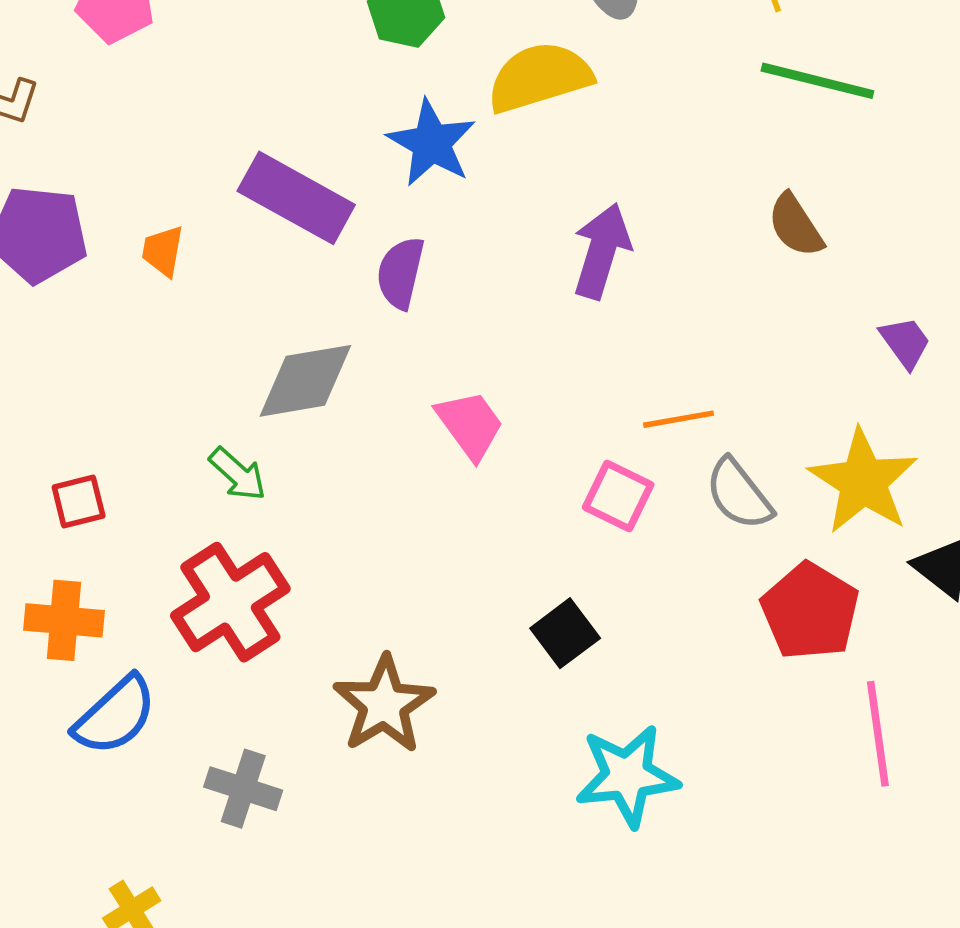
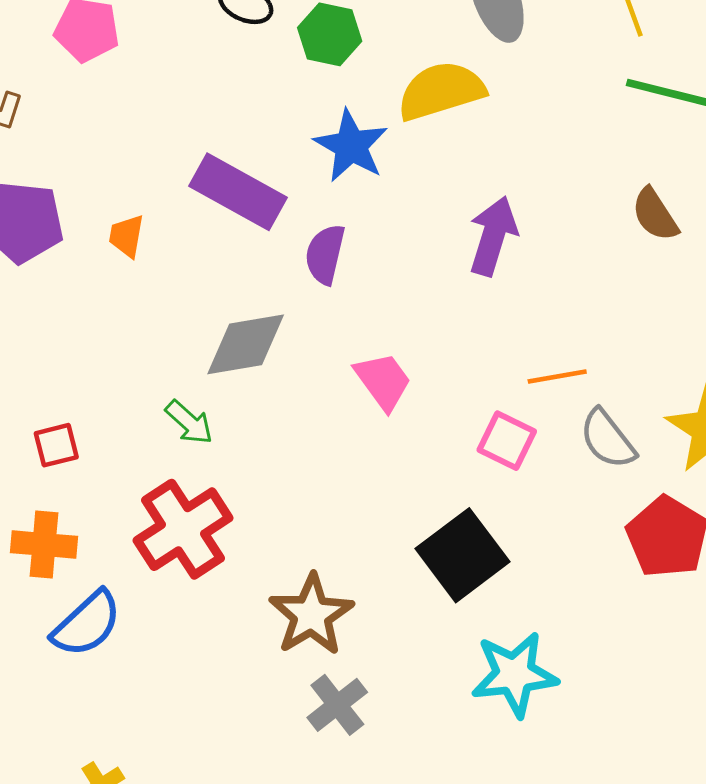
black square: (565, 633) -> (463, 555), size x1.6
gray cross: (243, 789) -> (337, 705), moved, turned 34

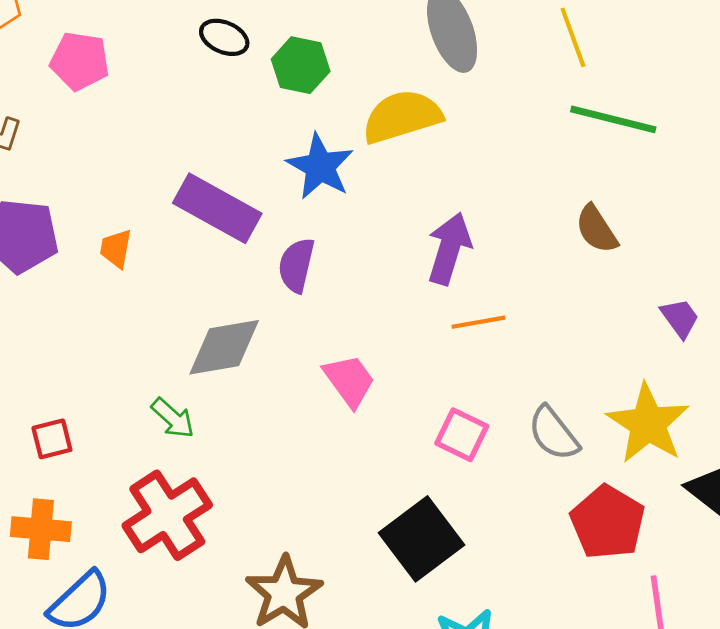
orange line: (557, 376) -> (478, 322), moved

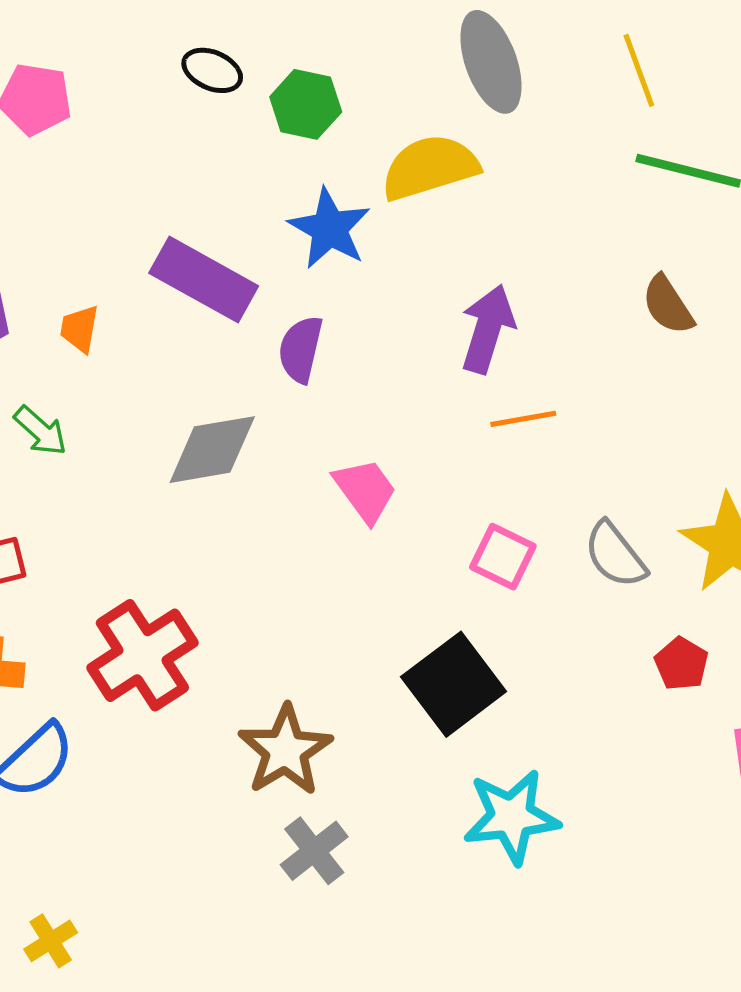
green arrow: (173, 418) -> (40, 431), moved
red pentagon: (608, 522) -> (681, 664), size x0.6

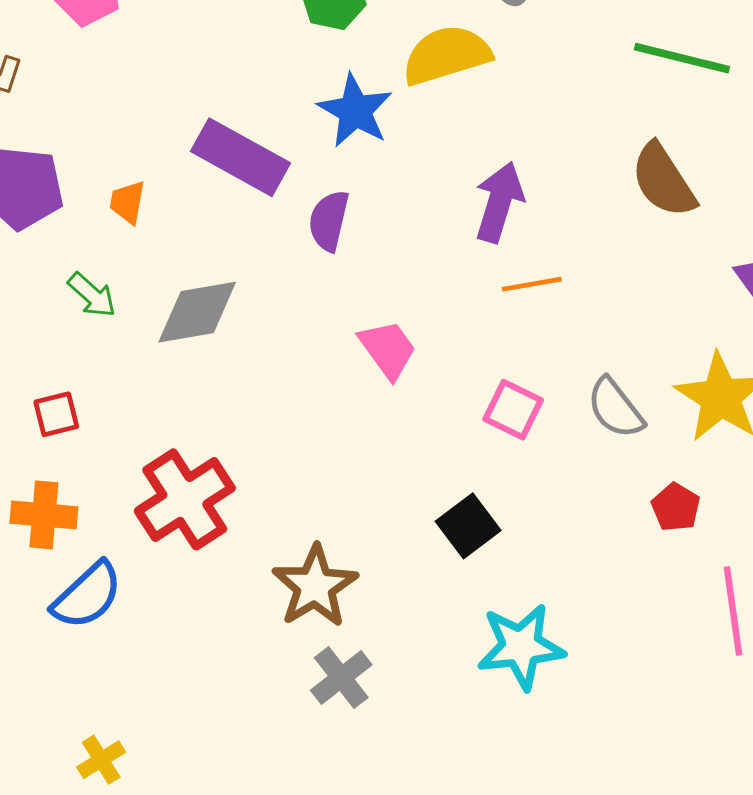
brown semicircle: (668, 305) -> (663, 180), size x1.4
gray diamond: (212, 450) -> (197, 312), moved
black square: (454, 684) -> (468, 526), size x0.7

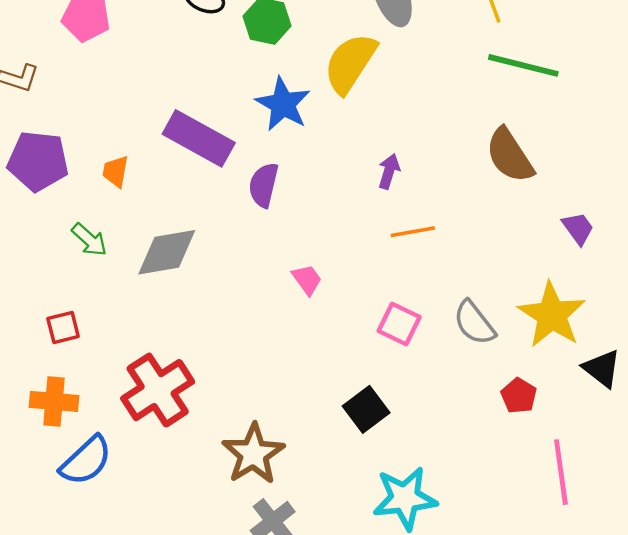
yellow semicircle: (447, 55) -> (350, 63), turned -40
purple arrow: (499, 202) -> (389, 171), size x0.6
pink trapezoid: (388, 349) -> (307, 280), size x0.7

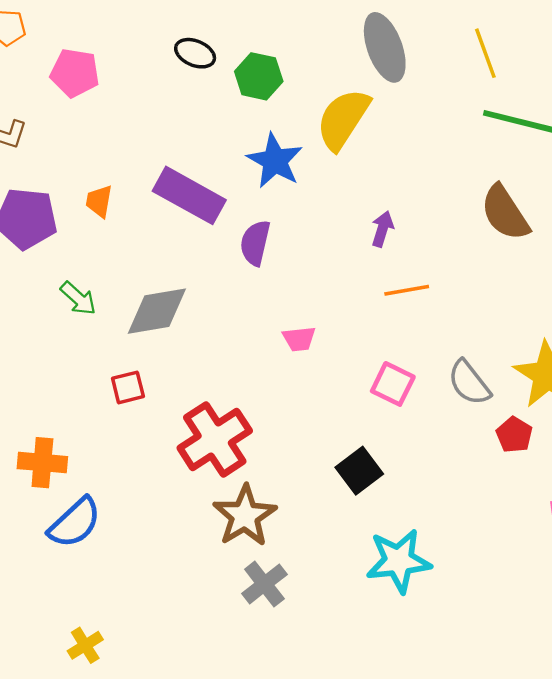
orange trapezoid: (116, 171) -> (99, 201), moved
pink trapezoid: (307, 280) -> (299, 339), turned 120
red square: (63, 327) -> (128, 387), moved
red cross: (158, 390) -> (215, 439), moved
red pentagon: (519, 396) -> (514, 435), moved

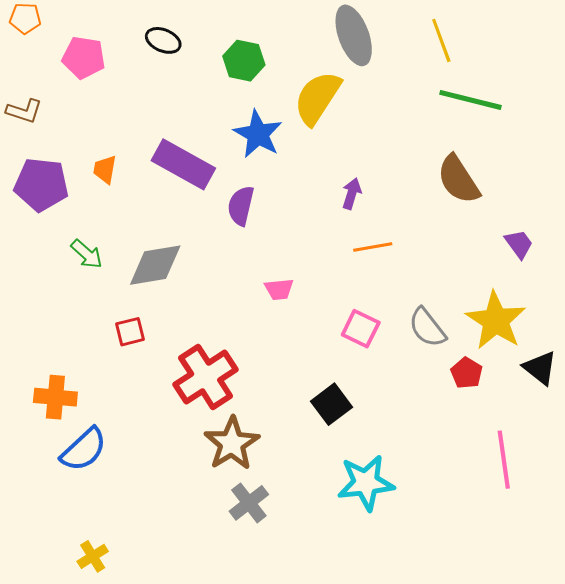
black ellipse: (195, 53) -> (163, 40), moved

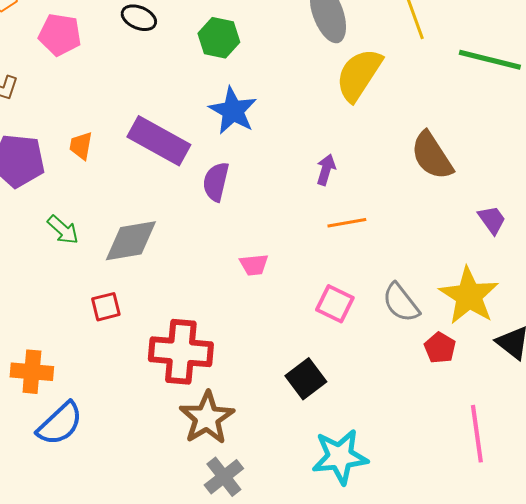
yellow semicircle: (317, 98) -> (359, 75), moved
green line: (471, 100) -> (490, 60), moved
red cross: (206, 377) -> (181, 352), turned 38

